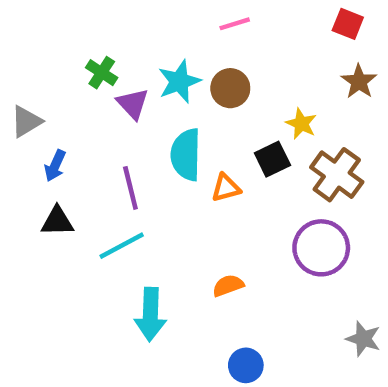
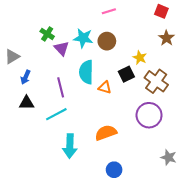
cyan star: (179, 82) -> (83, 38), turned 30
orange triangle: (226, 188) -> (105, 87), turned 32
orange semicircle: (228, 286) -> (106, 133), size x1.5

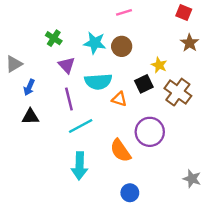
purple triangle: (62, 48) -> (67, 65), moved
cyan semicircle: (86, 72) -> (98, 82), turned -95
cyan line: (56, 114) -> (81, 126), moved
purple circle: (149, 115) -> (150, 132), moved
orange semicircle: (106, 133) -> (120, 151), turned -105

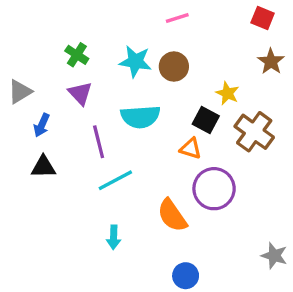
purple triangle: (67, 65) -> (80, 93), moved
black square: (144, 84) -> (206, 120), turned -36
orange triangle: (119, 99) -> (191, 149), moved
cyan arrow: (79, 166) -> (114, 237), size x0.6

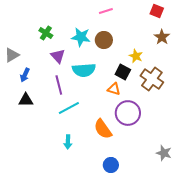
purple triangle: (80, 93) -> (58, 56), moved

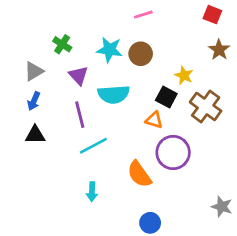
gray triangle: (12, 55) -> (34, 71), moved

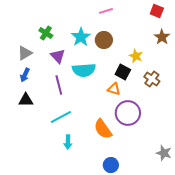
cyan star: (110, 50) -> (81, 37), turned 30
brown cross: (206, 107) -> (152, 79), size x0.7
cyan line: (93, 146) -> (61, 117), moved

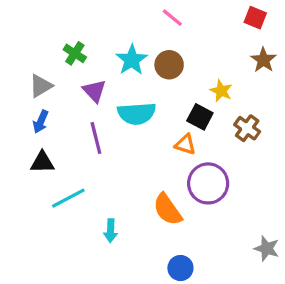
pink line: (106, 11) -> (172, 18), turned 56
cyan line: (61, 117) -> (68, 198), moved

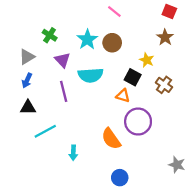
brown star: (263, 60) -> (165, 37), moved

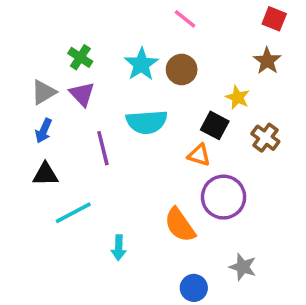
purple triangle: (63, 60) -> (82, 94), moved
gray star: (177, 165) -> (243, 267), moved

